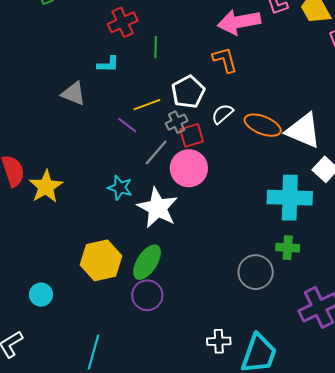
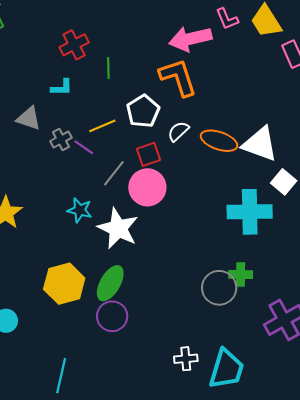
orange L-shape: (225, 60) -> (178, 77), size x1.5
gray cross: (177, 122) -> (61, 139), moved
green cross: (288, 248) -> (241, 275), moved

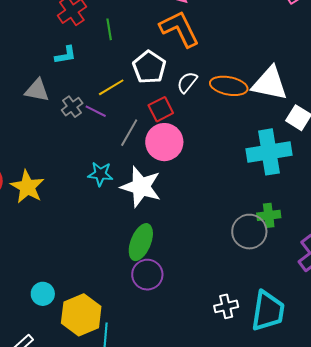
yellow hexagon: (64, 284) -> (81, 315), moved

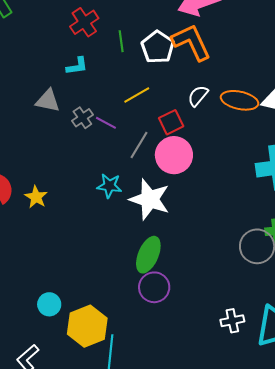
white pentagon: (149, 67) -> (158, 47), moved
yellow line: (111, 87) -> (137, 95), moved
yellow star: (27, 187) -> (36, 197), size x0.7

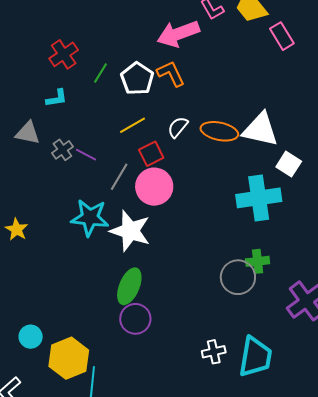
green line: (121, 41) -> (101, 73), turned 40
orange L-shape: (191, 42) -> (171, 74), size x0.7
yellow line: (137, 95) -> (132, 125), moved
cyan star: (109, 186) -> (90, 218), size x1.5

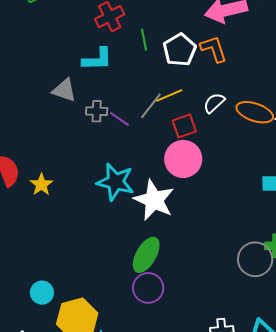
green line: (101, 73) -> (144, 40), turned -50
cyan L-shape: (57, 98) -> (97, 59), size x1.4
gray cross: (62, 150) -> (97, 111), turned 30
gray line: (119, 177) -> (151, 106), moved

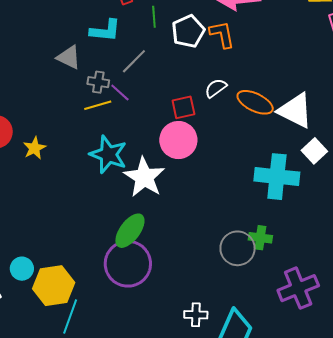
yellow line: (169, 96) -> (98, 105), moved
gray line: (151, 106) -> (134, 61), moved
purple circle: (148, 288) -> (128, 264), size x1.5
cyan circle: (42, 293) -> (22, 269), moved

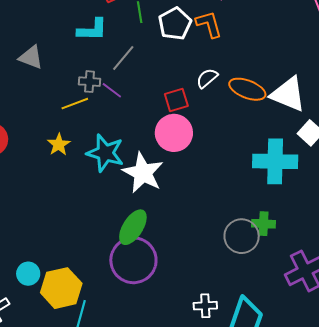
gray triangle: (69, 57) -> (31, 57), moved
yellow line: (98, 105) -> (75, 104), moved
yellow star: (34, 148) -> (59, 145), moved

